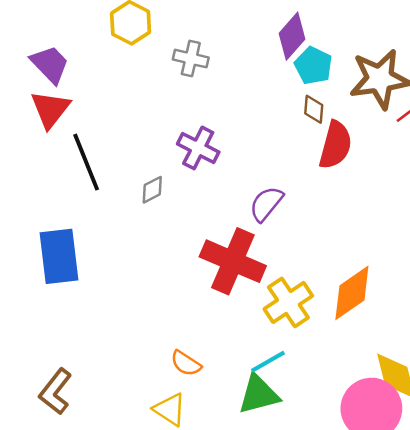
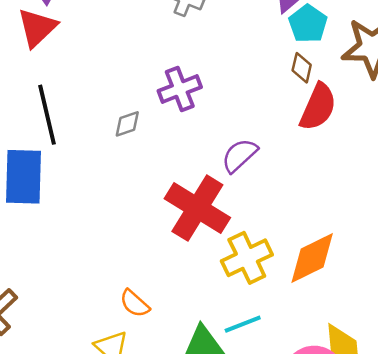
purple cross: (198, 148) -> (180, 89), turned 33
black line: (86, 162) -> (47, 115), moved
cyan line: (268, 362) -> (243, 324), moved

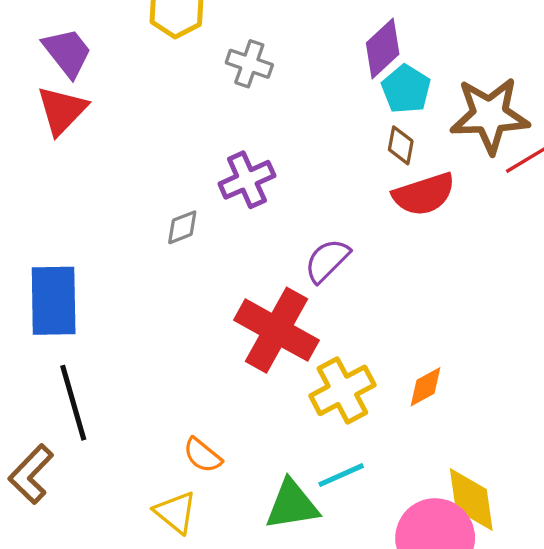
red semicircle: (318, 107) -> (424, 194), turned 51
black line: (47, 115) -> (73, 403), moved
orange diamond: (312, 258) -> (425, 387), size x0.6

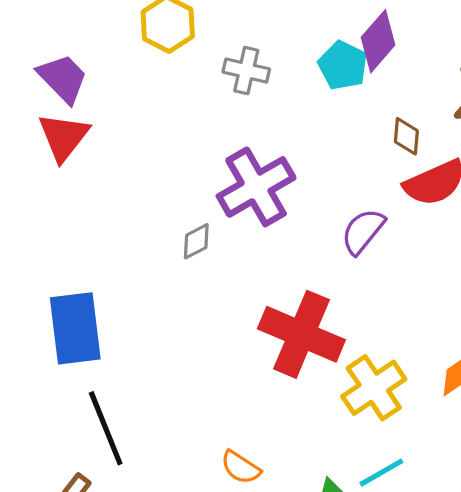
cyan pentagon: (406, 89) -> (343, 65), moved
purple cross: (247, 180) -> (256, 187), size x1.4
purple semicircle: (327, 261) -> (363, 231), moved

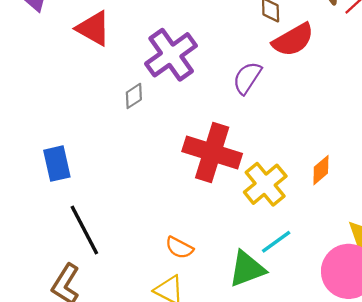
red triangle: (64, 137) -> (93, 28), moved, turned -33
blue rectangle: (75, 328) -> (57, 164), size x0.7

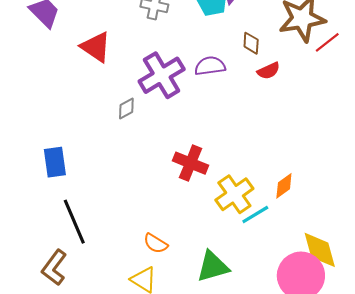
red semicircle: (293, 40) -> (269, 71), size x0.6
purple semicircle: (247, 78) -> (210, 66), moved, turned 44
red cross: (212, 152) -> (190, 163), size x0.7
cyan line: (276, 242) -> (255, 214), moved

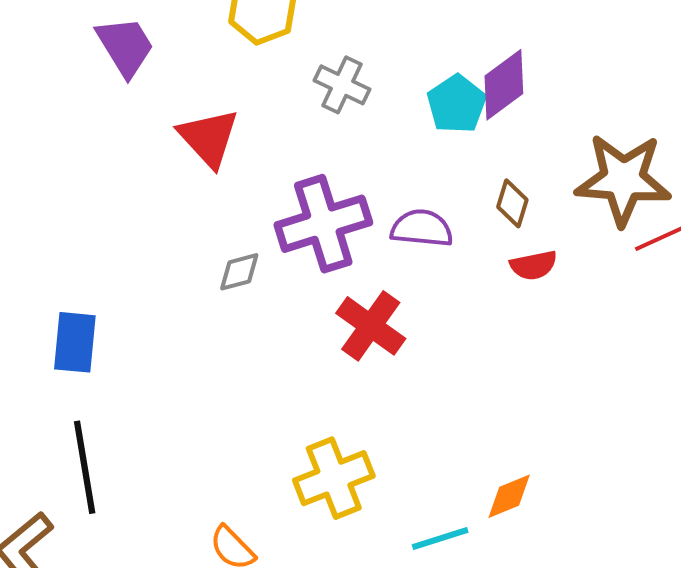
red cross: (190, 163) -> (371, 326), moved
yellow cross: (234, 194) -> (334, 478), moved

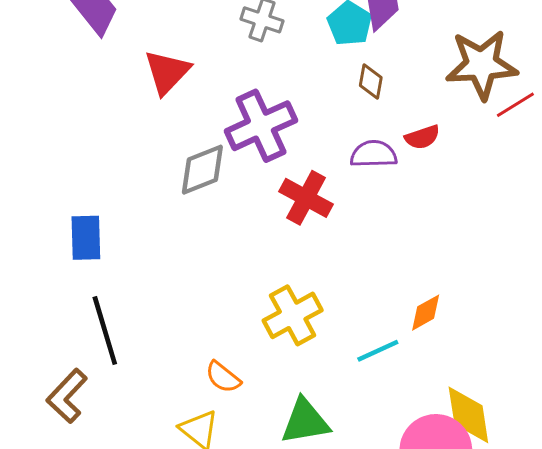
red triangle: (209, 138) -> (167, 72), turned 33
brown diamond: (512, 203) -> (371, 82), moved
purple semicircle: (422, 228) -> (374, 154), moved
gray diamond: (239, 272) -> (202, 170), size x1.6

